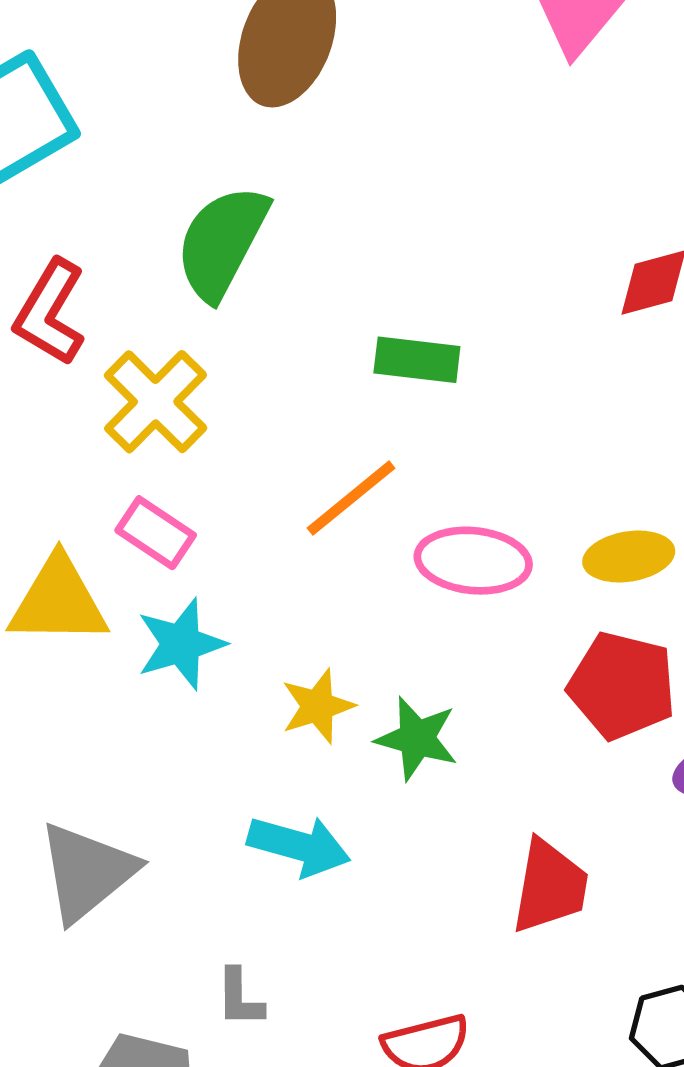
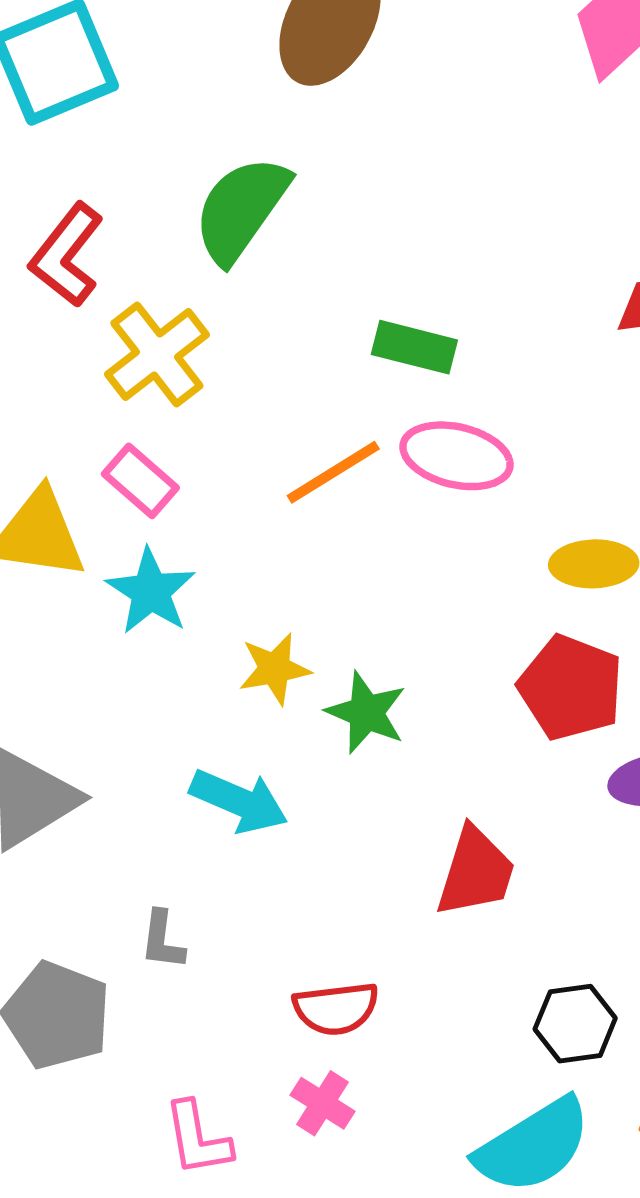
pink ellipse: (473, 561) -> (457, 456), moved
cyan star: (181, 644) -> (151, 591), turned -30

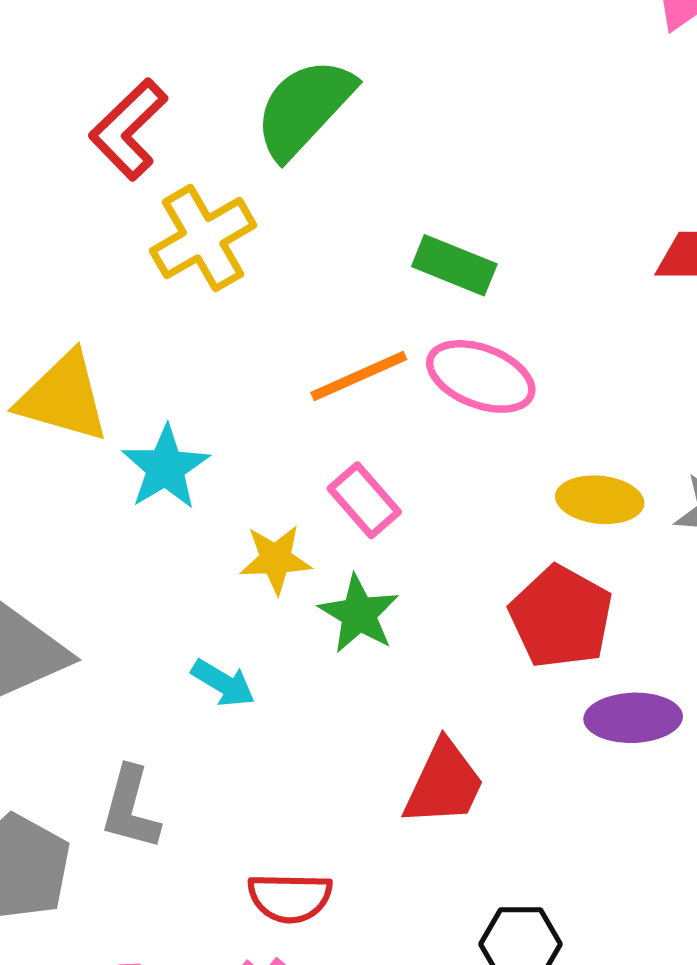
pink rectangle: (140, 481) -> (364, 500), moved
cyan arrow: (239, 801) -> (223, 683), size x0.7
gray L-shape: (162, 940) -> (130, 808), size x1.4

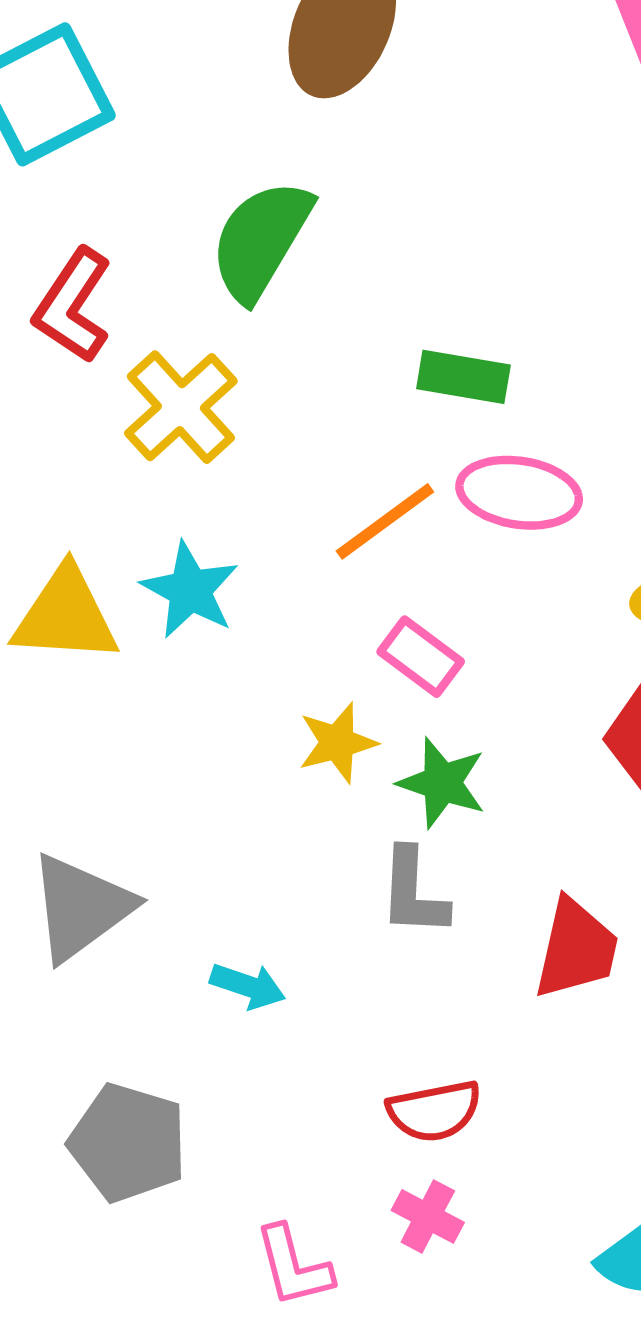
cyan star: (165, 467) -> (190, 590), moved
cyan arrow: (223, 683) -> (248, 986), moved
gray L-shape: (130, 808) -> (413, 892), moved

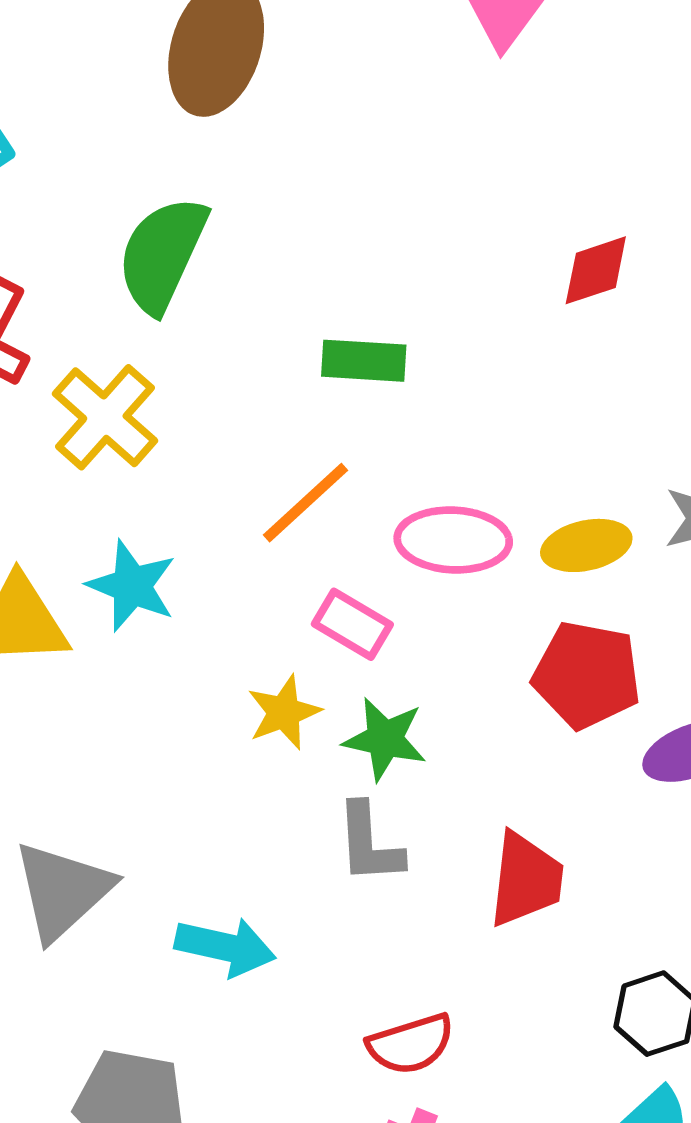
pink ellipse: (519, 493) -> (453, 540), moved
cyan arrow: (248, 986) -> (225, 947), size x1.4

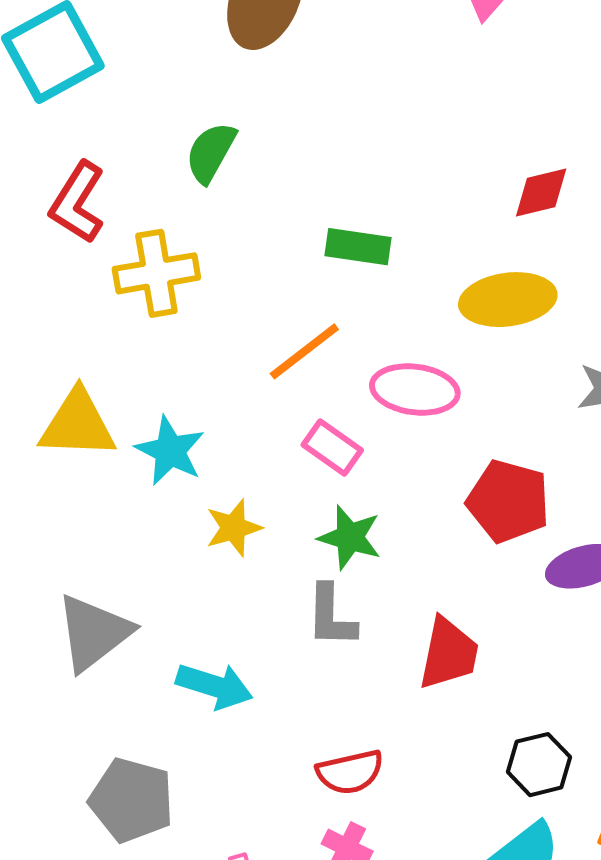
green semicircle: (162, 254) -> (211, 152), size x0.7
yellow cross: (105, 417) -> (156, 273), turned 34
yellow ellipse: (586, 545) -> (508, 300), moved, size x1.4
cyan star: (132, 586) -> (170, 451), moved
yellow star: (284, 712) -> (234, 528), moved

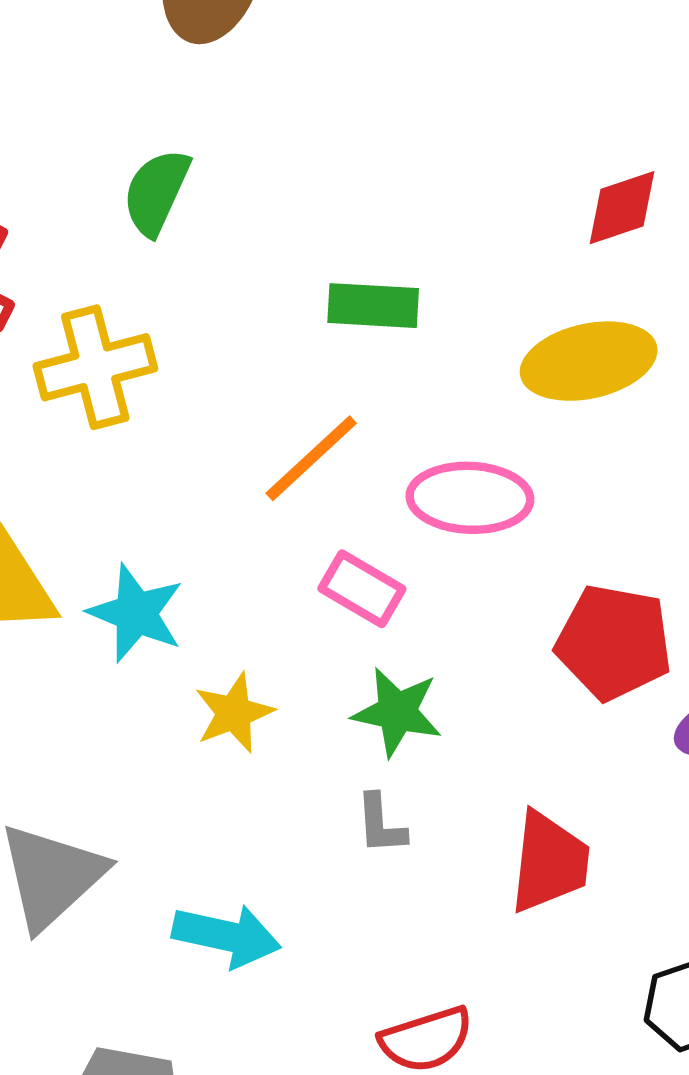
gray L-shape: (331, 616) -> (381, 824), size x0.7

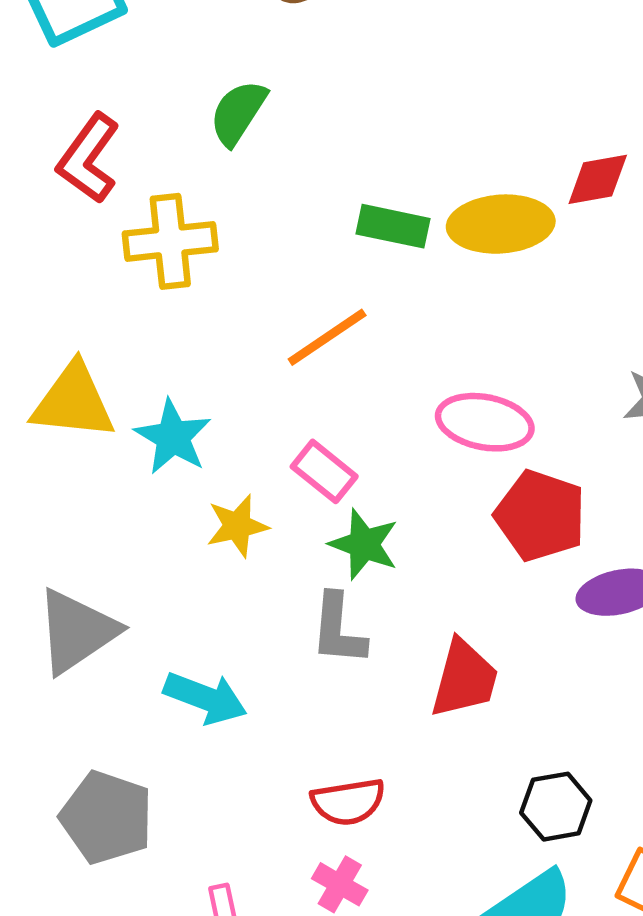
yellow ellipse: (589, 361) -> (501, 224), moved
pink ellipse: (470, 498) -> (485, 422), moved
pink rectangle: (362, 589) -> (324, 471), moved
gray L-shape: (381, 824) -> (338, 629), size x1.5

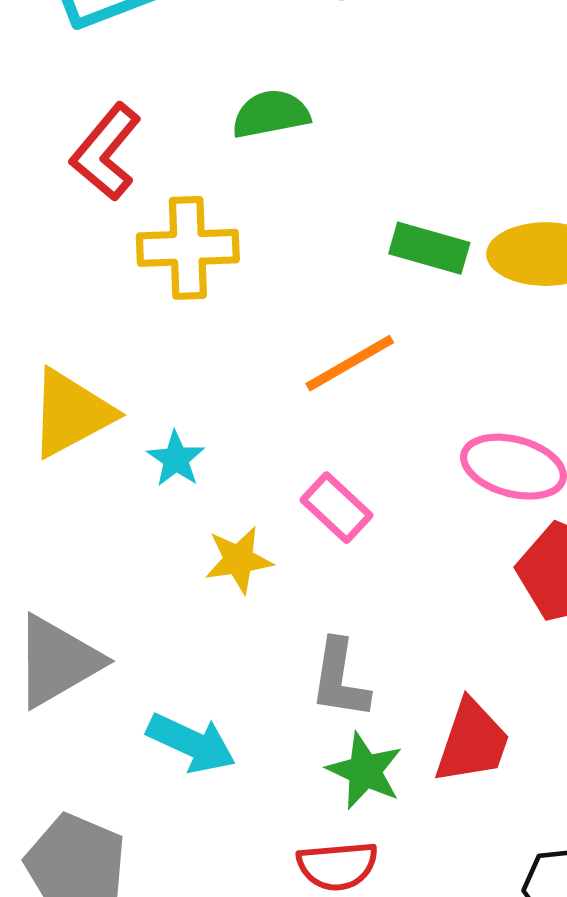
green semicircle: (238, 113) -> (271, 114), turned 42
yellow triangle: (73, 402) -> (71, 413), turned -38
cyan star: (173, 437) -> (176, 459), size x0.7
green star: (364, 544) -> (365, 771), moved

